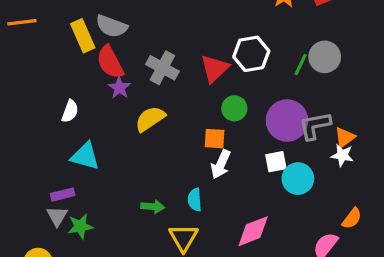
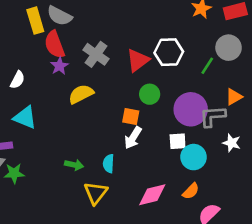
gray circle: (325, 57) -> (229, 48), moved
orange triangle: (345, 137) -> (234, 97), moved
orange semicircle: (352, 218) -> (191, 191), moved

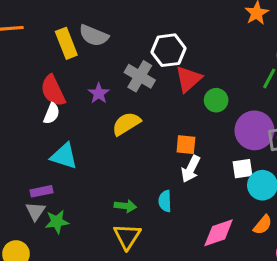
red semicircle: (55, 44) -> (53, 91), moved
white hexagon: (169, 52) -> (168, 50), moved
green circle: (150, 94) -> (216, 100), moved
yellow triangle: (96, 193) -> (127, 236), moved

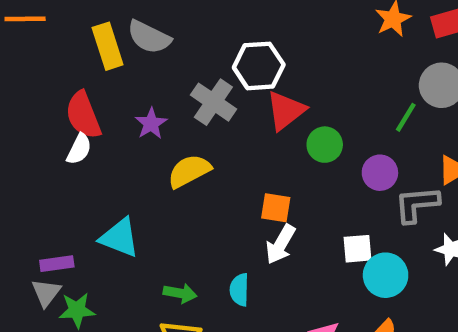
purple circle: (254, 130) -> (380, 173), moved, size x0.6
cyan triangle: (64, 156) -> (120, 238), moved

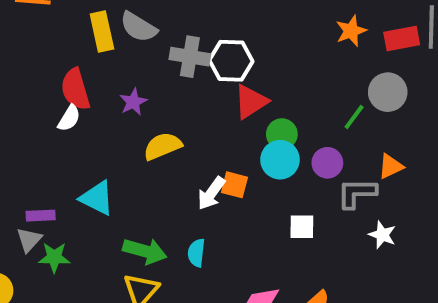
gray cross: (213, 102) -> (190, 57), moved, turned -30
white arrow: (281, 244) -> (211, 193), moved
cyan circle: (386, 275) -> (280, 160), moved
green arrow: (180, 293) -> (145, 251), size x1.5

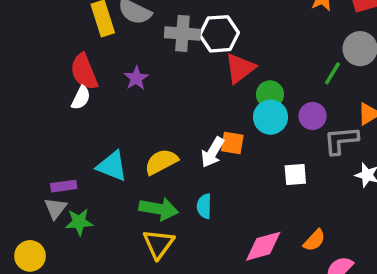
yellow semicircle: (163, 146) -> (161, 162), moved

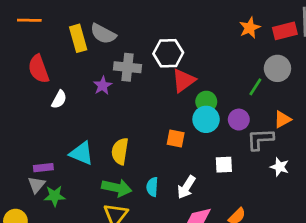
gray cross: (182, 33) -> (127, 67), moved
red semicircle: (84, 72) -> (39, 69), moved
white arrow: (213, 152) -> (186, 187), moved
yellow semicircle: (161, 162) -> (120, 151), turned -55

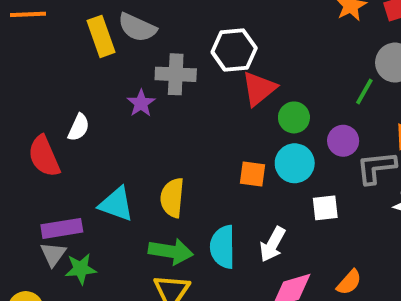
red semicircle: (39, 69) -> (44, 156), moved
cyan circle: (206, 119) -> (295, 163), moved
purple rectangle: (43, 168) -> (62, 228), size x1.4
cyan semicircle: (152, 187) -> (223, 247), size x1.5

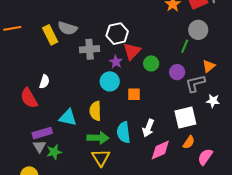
purple star: (141, 103) -> (116, 62), moved
cyan circle: (295, 163) -> (110, 81), moved
white square: (325, 208) -> (185, 117), moved, size x1.6

